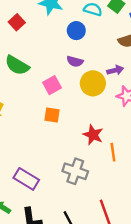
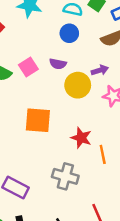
blue circle: (76, 31) -> (69, 33), moved
pink square: (52, 85) -> (28, 67), moved
orange square: (52, 115) -> (38, 120), size x1.6

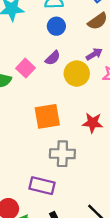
purple semicircle: (58, 64) -> (53, 58), turned -42
gray cross: (65, 176) -> (62, 154), moved

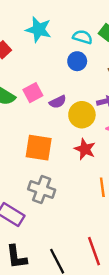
purple semicircle: (53, 58) -> (58, 102), moved
red star: (93, 123) -> (85, 149), moved

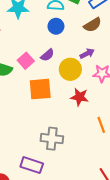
purple semicircle: (58, 102) -> (47, 55), moved
orange square: (39, 148) -> (40, 89), moved

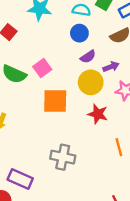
purple semicircle: (47, 55) -> (88, 57), moved
purple rectangle: (32, 165) -> (20, 179), moved

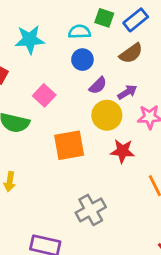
pink square: (42, 68) -> (44, 95), moved
gray cross: (63, 157) -> (91, 210), turned -30

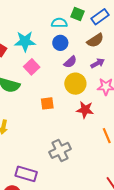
cyan star: (30, 40) -> (25, 41), moved
purple arrow: (127, 92) -> (98, 63), moved
orange square: (69, 145) -> (47, 103), size x0.6

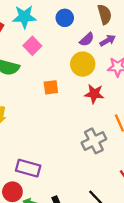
brown semicircle: (95, 40) -> (105, 14), turned -72
purple semicircle: (70, 62) -> (87, 39), moved
gray cross: (60, 150) -> (94, 141), moved

